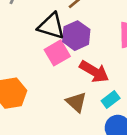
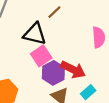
purple hexagon: (76, 36) -> (53, 73), moved

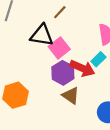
pink square: (41, 56) -> (59, 48), moved
cyan rectangle: (88, 92) -> (98, 59), moved

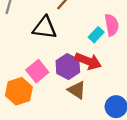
pink square: (59, 48) -> (37, 71), moved
cyan rectangle: (98, 59) -> (96, 35), moved

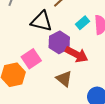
cyan rectangle: (96, 35) -> (82, 23), moved
purple hexagon: (68, 67) -> (59, 42), moved

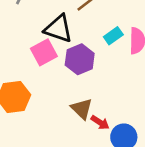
red arrow: (77, 54) -> (100, 122), moved, size x0.6
pink square: (31, 59) -> (44, 52), moved

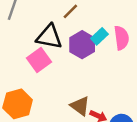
purple hexagon: (80, 59) -> (82, 45), moved

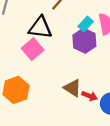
purple hexagon: (82, 45) -> (84, 41), moved

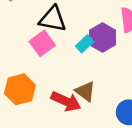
cyan rectangle: (86, 24) -> (85, 44), moved
red arrow: (90, 96) -> (66, 101), moved, size x1.6

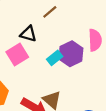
black triangle: (53, 19) -> (28, 34), size x0.7

